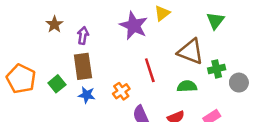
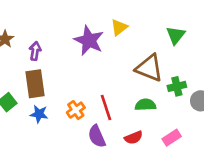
red line: (150, 70) -> (106, 107), moved

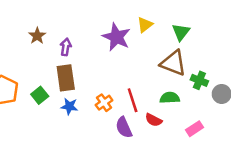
green triangle: (176, 35) -> (181, 32), moved
green cross: (177, 86) -> (199, 80), turned 35
red semicircle: (134, 138) -> (154, 120), moved, turned 49

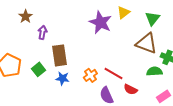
brown star: (37, 36) -> (25, 16), moved
purple arrow: (66, 47) -> (42, 32), moved
green semicircle: (170, 98) -> (154, 71), moved
red line: (133, 100) -> (113, 73), turned -42

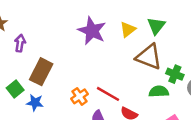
yellow triangle: (123, 12) -> (128, 30), moved
brown rectangle: (59, 55) -> (41, 72), turned 35
blue star: (62, 78) -> (35, 103), moved

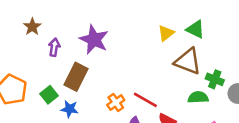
green triangle: (156, 26) -> (195, 29), turned -42
purple star: (92, 31) -> (94, 40), moved

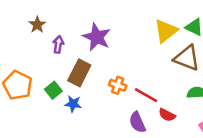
yellow triangle: (166, 33) -> (166, 31), size x1.5
orange cross: (116, 102) -> (118, 85), moved, turned -35

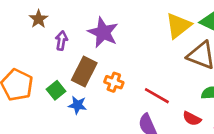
orange cross: (118, 85) -> (114, 82), moved
red semicircle: (167, 115) -> (192, 119), moved

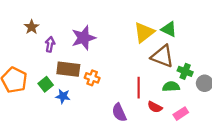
purple star: (103, 32) -> (83, 38), turned 30
brown rectangle: (84, 71) -> (68, 69), turned 70
red line: (157, 96) -> (139, 88), moved, turned 60

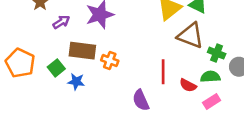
purple arrow: (50, 44) -> (61, 22), turned 48
green semicircle: (171, 87) -> (210, 77), moved
red semicircle: (155, 107) -> (188, 85), moved

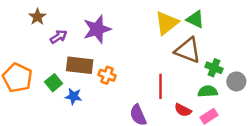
red semicircle: (188, 85) -> (183, 110), moved

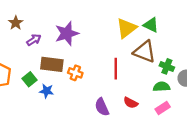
red line: (160, 86) -> (116, 69), moved
red semicircle: (183, 110) -> (131, 103), moved

